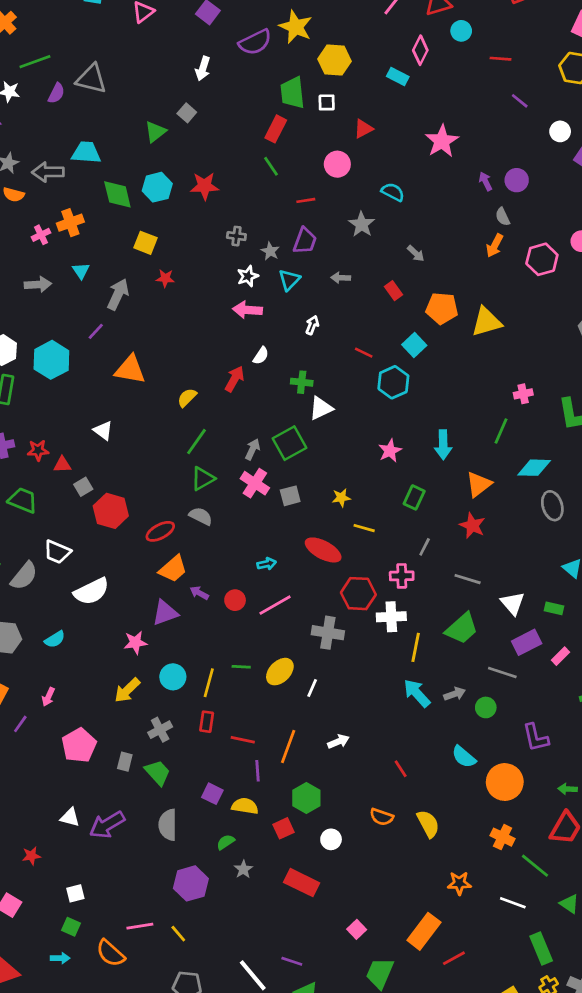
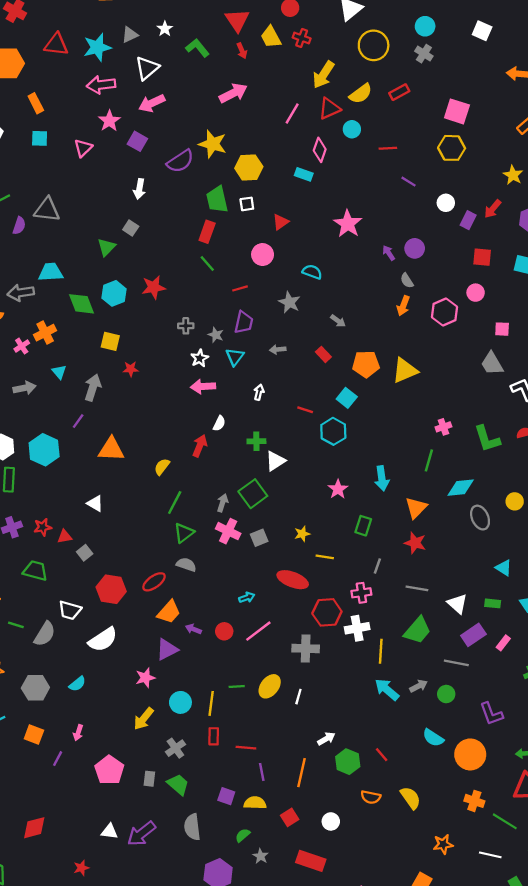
red hexagon: (111, 511) -> (111, 589), moved
orange line: (288, 746) -> (302, 773), moved
green hexagon: (306, 798) -> (348, 762), moved

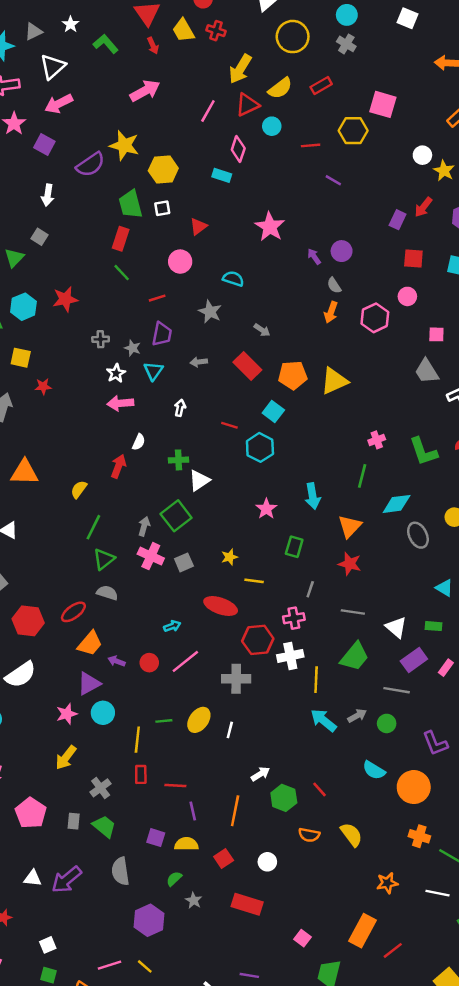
yellow hexagon: (452, 148) -> (353, 131), moved
white circle: (446, 203) -> (422, 155), moved
red rectangle: (323, 354) -> (247, 366), size x1.6
cyan circle: (180, 702) -> (103, 713), moved

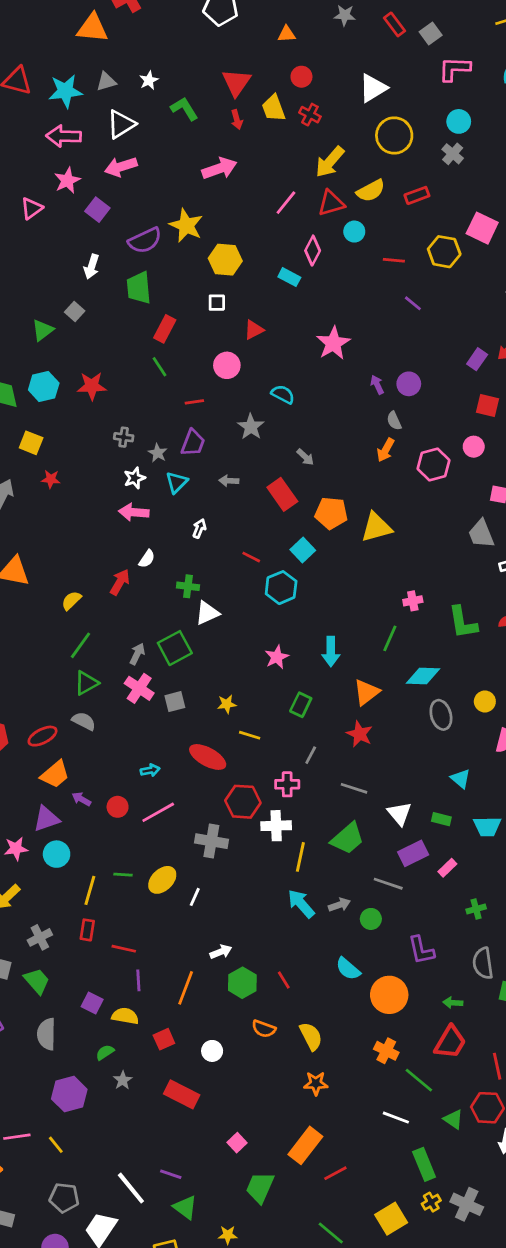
green trapezoid: (130, 204) -> (139, 288), moved
orange star: (387, 883) -> (316, 1083), moved

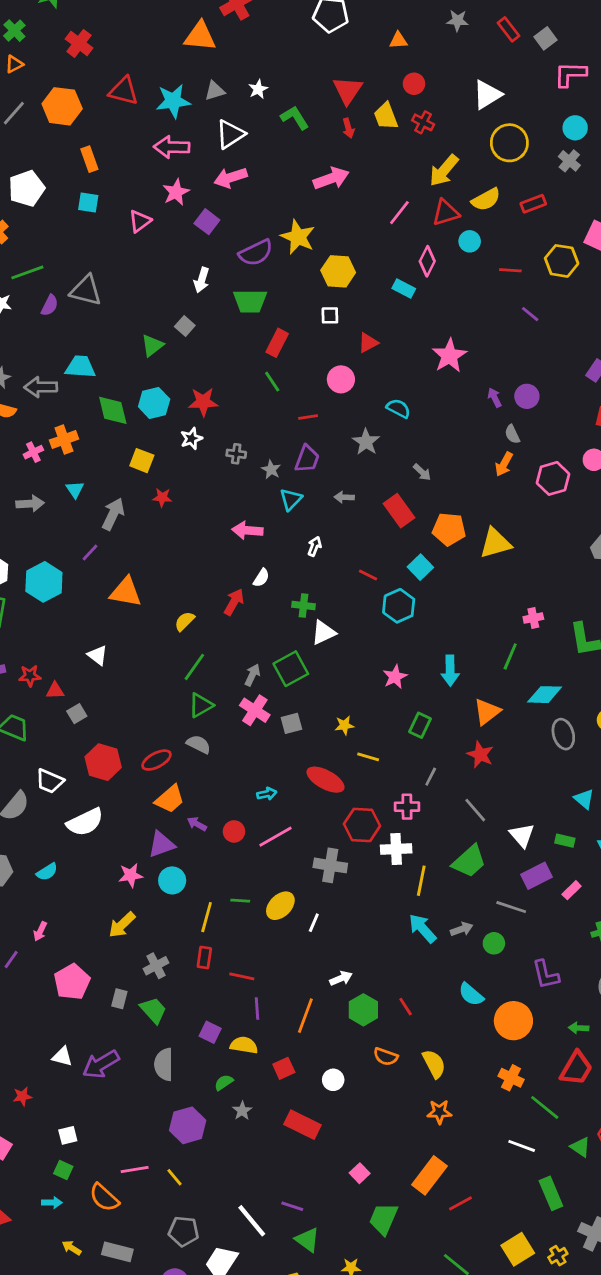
green trapezoid: (139, 288) -> (250, 301), turned -84
white star: (135, 478) -> (191, 439), moved
gray line: (354, 788) -> (475, 810), turned 32
yellow cross: (431, 1202) -> (558, 1256), moved

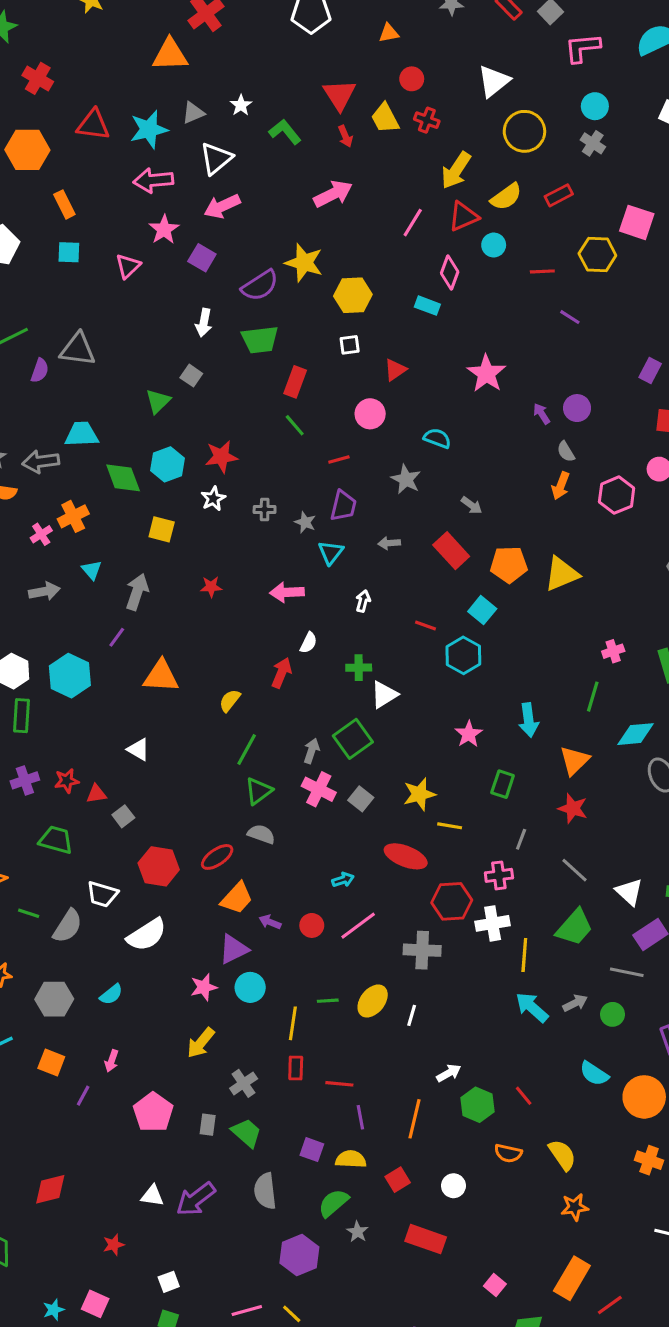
red star: (162, 497) -> (211, 587), moved
gray square: (291, 723) -> (361, 799), turned -30
yellow star: (344, 725) -> (419, 794), size x1.5
green semicircle: (224, 1082) -> (333, 1203), size x1.5

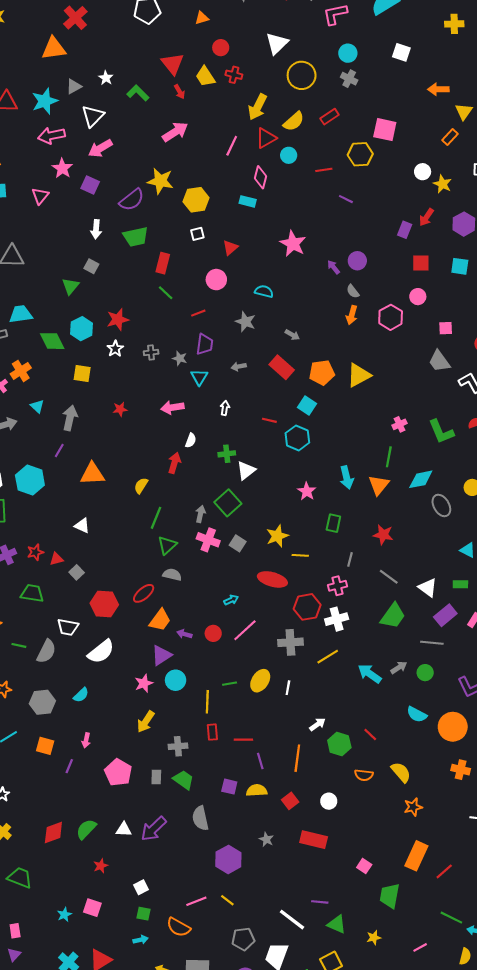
orange triangle: (575, 760) -> (379, 485), moved
yellow line: (524, 955) -> (328, 657), moved, turned 60
gray cross: (244, 1083) -> (178, 746), turned 36
green semicircle: (333, 1203) -> (86, 829), moved

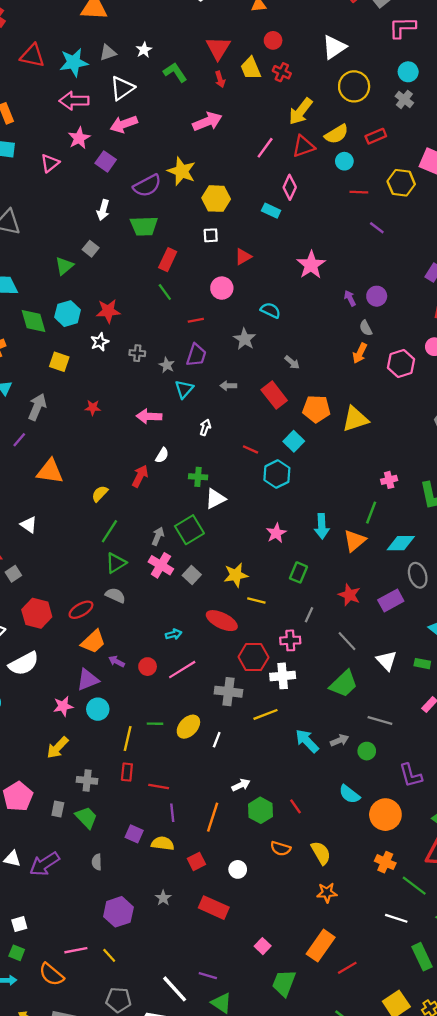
cyan circle: (289, 155) -> (344, 161), moved
purple rectangle: (445, 615) -> (391, 601), moved
gray semicircle: (200, 818) -> (97, 862), size x0.6

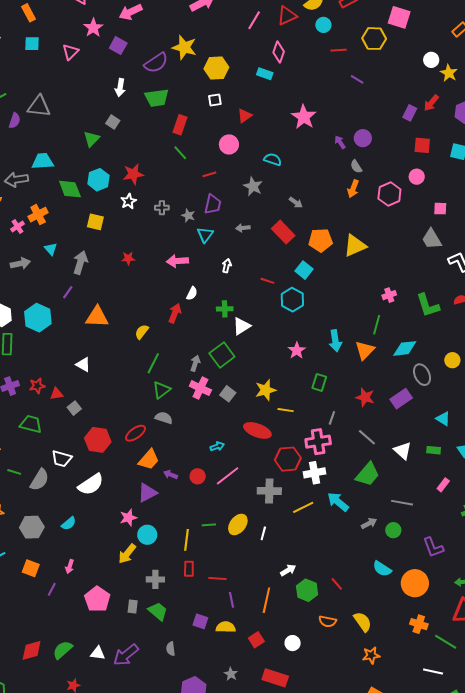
pink cross: (290, 640) -> (318, 442), size x1.4
cyan circle: (98, 709) -> (147, 535), moved
cyan arrow: (307, 741) -> (338, 502), moved

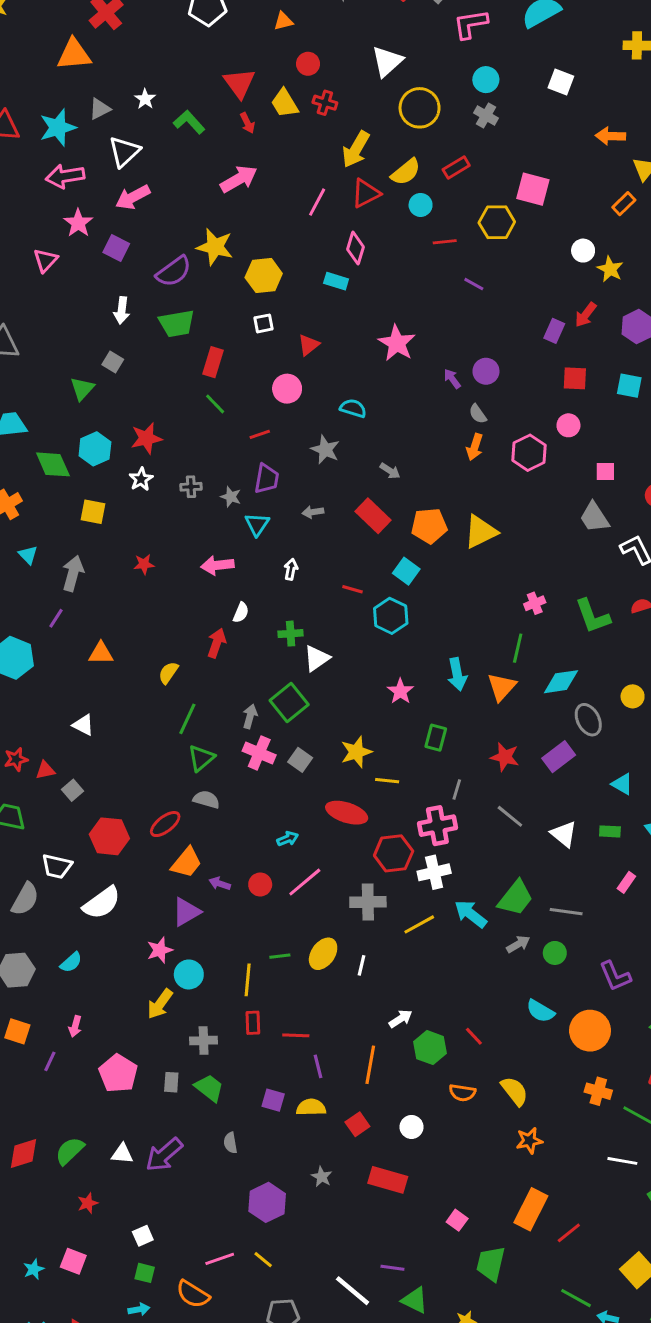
orange triangle: (97, 317) -> (101, 653), size x0.7
green trapezoid: (368, 474) -> (516, 898), moved

